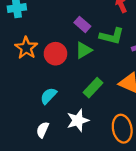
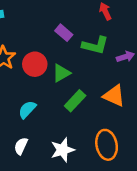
green triangle: (84, 50) -> (61, 73), moved
white star: (78, 120) -> (62, 150), moved

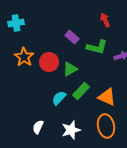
orange triangle: (114, 96) -> (107, 97), moved
cyan semicircle: (27, 110) -> (59, 98), moved

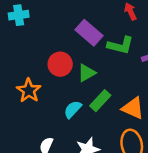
purple rectangle: (72, 37) -> (89, 33), size x1.5
orange star: (24, 57) -> (29, 91), moved

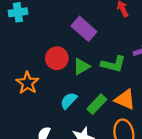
green L-shape: (120, 45) -> (113, 64), moved
green rectangle: (100, 101) -> (97, 104), moved

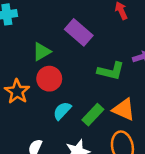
red circle: (57, 58) -> (49, 79), moved
green triangle: (82, 66) -> (42, 52), moved

